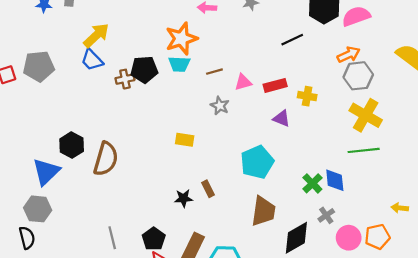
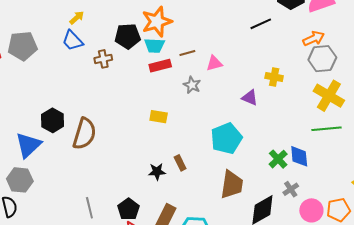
yellow arrow: (96, 35) -> (77, 18), size x0.6
black pentagon: (144, 69) -> (128, 36), moved
red rectangle: (275, 85) -> (160, 66), moved

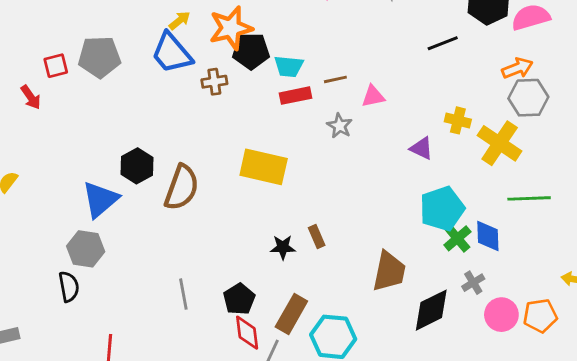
orange star: (157, 22) -> (231, 28), moved
blue trapezoid: (73, 41) -> (172, 53), size x1.4
yellow cross: (329, 96) -> (500, 143), moved
yellow rectangle: (159, 117) -> (264, 167), moved, size x1.8
cyan pentagon: (226, 138) -> (442, 209), moved

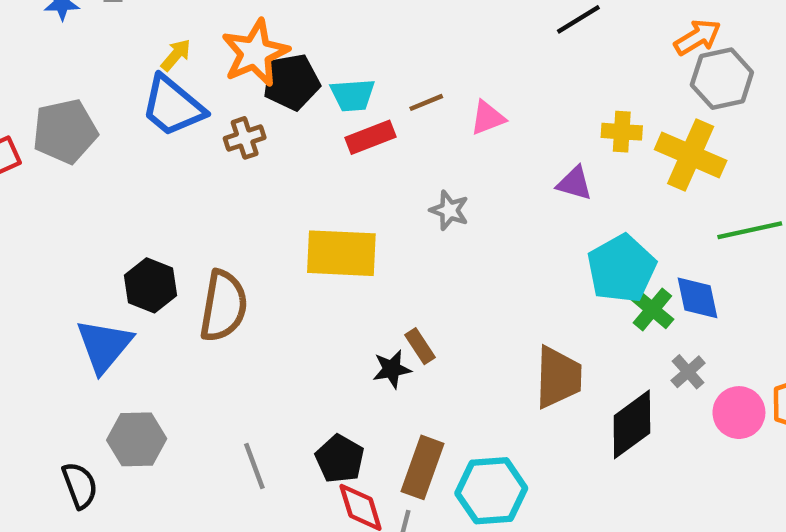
gray star: (340, 126) -> (449, 210), moved
brown rectangle: (317, 236) -> (420, 346), moved
gray hexagon: (86, 249) -> (137, 439), moved

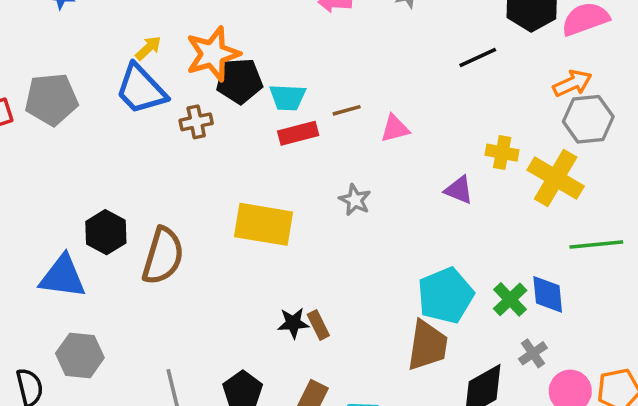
cyan pentagon: (621, 269) -> (446, 295), moved
blue triangle: (104, 346) -> (63, 277), turned 51
brown rectangle: (420, 346) -> (318, 325), moved

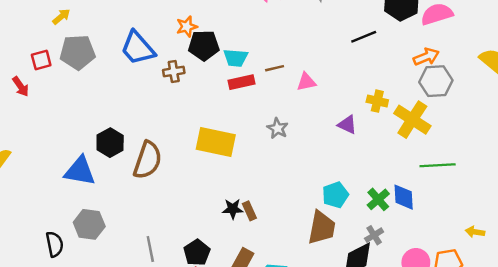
yellow arrow: (148, 48) -> (61, 17), moved
orange star: (213, 54) -> (187, 27), size x0.6
cyan pentagon: (446, 295) -> (335, 195), size x0.7
gray cross: (533, 353) -> (374, 235), moved

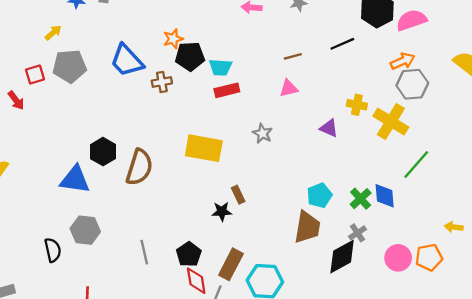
brown line: (275, 68) -> (293, 56), moved
green line: (438, 165) -> (416, 164), turned -44
brown rectangle: (249, 211) -> (238, 195), moved

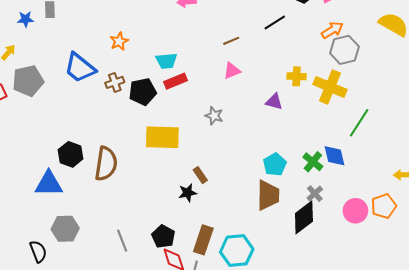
black pentagon: (190, 56) -> (143, 92), moved

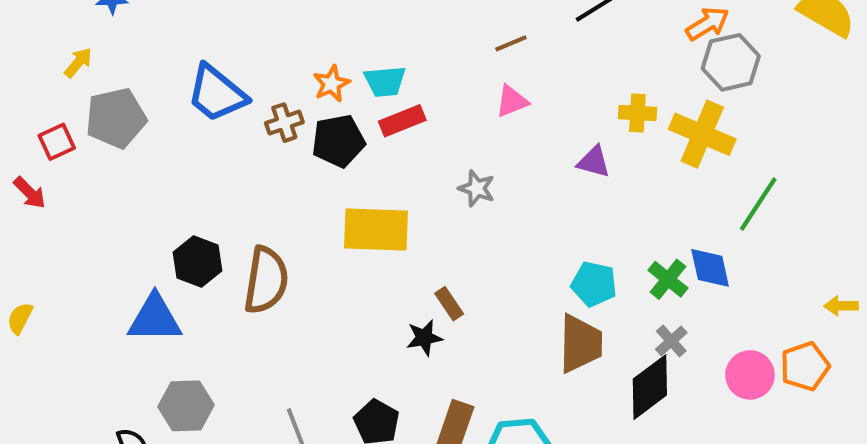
orange star: (119, 41) -> (331, 84), moved
cyan pentagon: (275, 164) -> (594, 284), turned -30

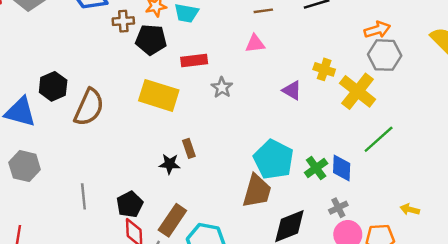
red rectangle: (402, 121) -> (194, 60), moved
cyan pentagon: (594, 284) -> (274, 159), size x1.5
gray cross: (671, 341) -> (338, 208), moved

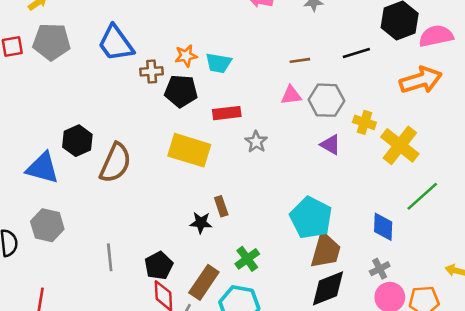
orange arrow: (377, 30) -> (421, 80), size x1.5
gray hexagon: (385, 55) -> (326, 100), moved
green cross: (316, 168) -> (247, 259), moved
brown trapezoid: (257, 191) -> (326, 251), moved

